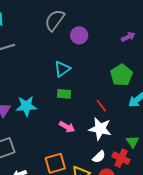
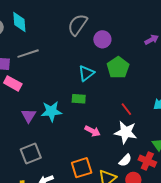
green pentagon: (121, 75) -> (118, 68), moved
green rectangle: (64, 94) -> (79, 99), moved

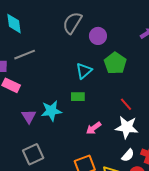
pink arrow: (93, 131) -> (94, 128), turned 119

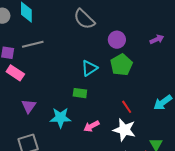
gray semicircle: (72, 23) -> (84, 19), turned -85
purple circle: (98, 36) -> (117, 40), moved
cyan star: (51, 111) -> (61, 118), moved

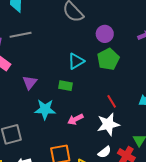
purple triangle: (29, 106) -> (30, 82), moved
white star: (124, 130) -> (108, 124), turned -30

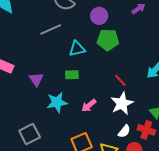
gray line: (21, 35) -> (51, 30), moved
green pentagon: (108, 59) -> (108, 40), turned -30
cyan triangle: (76, 61) -> (77, 49), turned 30

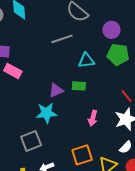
purple triangle: (36, 79) -> (56, 90), moved, turned 35
cyan star: (57, 102) -> (46, 113), moved
pink arrow: (89, 106) -> (93, 118), turned -42

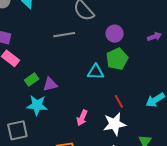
green pentagon: (118, 54) -> (117, 59), turned 30
cyan triangle: (86, 60) -> (96, 72), moved
green rectangle: (79, 86) -> (32, 80), moved, turned -48

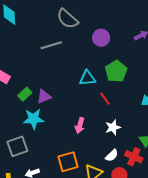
green pentagon: (117, 59) -> (116, 71), moved
red line: (119, 101) -> (105, 99), moved
white star: (115, 124) -> (113, 127), size x0.7

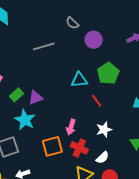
gray semicircle: (67, 19) -> (72, 23), moved, size x0.6
cyan star: (34, 119) -> (25, 120), turned 30
red cross: (134, 157) -> (79, 148), moved
orange square: (68, 162) -> (52, 146), moved

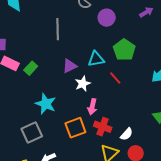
gray line: (44, 46) -> (58, 29), turned -70
green rectangle: (16, 95) -> (31, 68), moved
purple triangle: (36, 98) -> (70, 66), moved
white star: (104, 130) -> (83, 84), moved

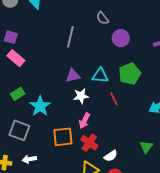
green rectangle: (31, 68) -> (18, 94), moved
gray square: (32, 132) -> (19, 130), turned 30

